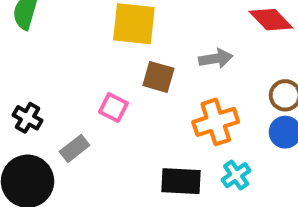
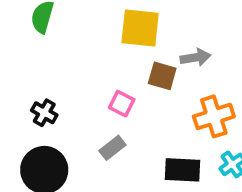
gray arrow: (216, 59) -> (195, 57), moved
gray rectangle: (75, 148) -> (112, 148), moved

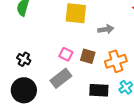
brown square: (162, 76) -> (88, 56), moved
gray rectangle: (112, 148) -> (61, 78), size x1.5

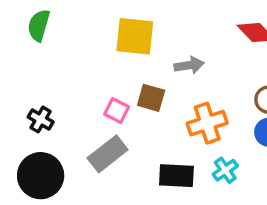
brown square: (88, 56) -> (151, 98), moved

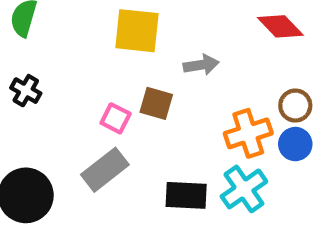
black cross: (41, 120) -> (26, 91), moved
orange cross: (207, 123) -> (248, 133), moved
cyan cross: (225, 170) -> (244, 189), size x1.5

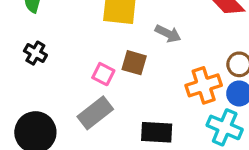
gray arrow: (201, 65) -> (168, 34), turned 35
cyan cross: (244, 189) -> (225, 127), moved, turned -32

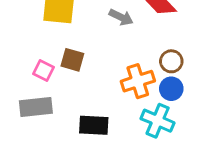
gray arrow: (168, 34) -> (121, 17), moved
gray rectangle: (95, 113) -> (36, 107), turned 32

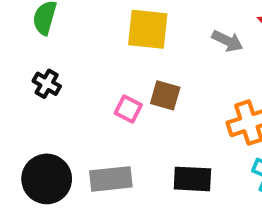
gray rectangle: (36, 107) -> (111, 179), moved

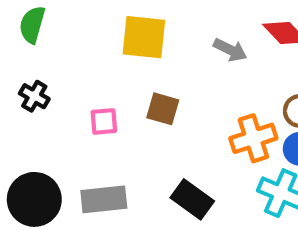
pink square: (128, 109) -> (104, 121), moved, turned -32
black rectangle: (192, 179) -> (192, 199), turned 33

